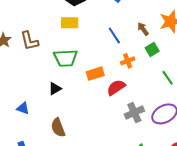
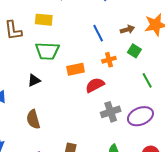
yellow rectangle: (70, 23) -> (44, 20), moved
brown arrow: (143, 29) -> (127, 30), turned 104
green square: (152, 50) -> (134, 51), turned -32

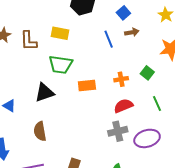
brown arrow: (127, 30) -> (132, 32), moved
blue line: (98, 33) -> (109, 39), moved
black triangle: (34, 80) -> (44, 93), size x1.5
red semicircle: (95, 85) -> (123, 106), moved

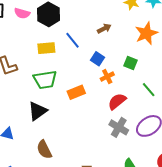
blue square: (123, 13) -> (98, 59), moved
yellow rectangle: (60, 33) -> (46, 48), moved
blue line: (109, 39) -> (73, 40), moved
gray cross: (118, 131) -> (119, 127), turned -30

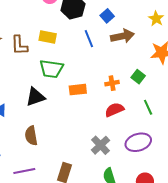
brown arrow: (104, 28) -> (122, 36), size x1.6
yellow rectangle: (46, 48) -> (48, 37), moved
blue square: (98, 59) -> (107, 16), moved
gray cross: (119, 127) -> (100, 145), moved

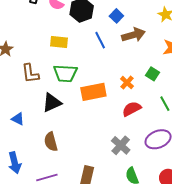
brown L-shape: (19, 45) -> (30, 73), moved
orange cross: (112, 83) -> (127, 83), turned -32
orange rectangle: (78, 90) -> (93, 92), size x1.4

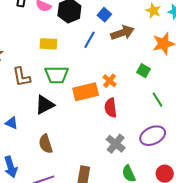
blue line: (100, 40) -> (89, 40), turned 60
orange cross: (127, 83) -> (110, 81), moved
red semicircle: (132, 109) -> (111, 108), moved, turned -66

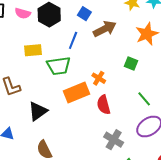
green trapezoid: (57, 75) -> (59, 66), moved
green line: (158, 100) -> (144, 99), moved

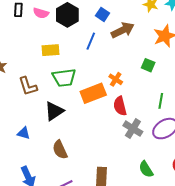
green trapezoid: (59, 66) -> (64, 78), moved
green line: (144, 99) -> (161, 101), turned 49
gray cross: (114, 140) -> (133, 129), moved

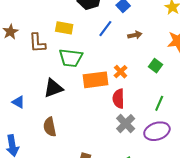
brown arrow: (123, 30) -> (135, 35), moved, size x0.6
brown L-shape: (28, 86) -> (37, 43), moved

